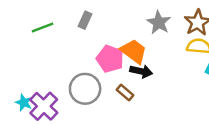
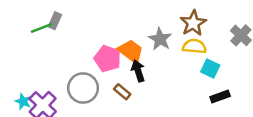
gray rectangle: (85, 20) -> (55, 21), moved
gray star: (159, 23) -> (160, 39), moved
black arrow: (141, 71) -> (138, 71), turned -120

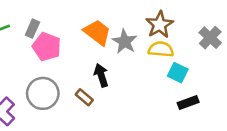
gray rectangle: (55, 21) -> (32, 29), moved
orange trapezoid: (131, 51) -> (97, 32), moved
pink pentagon: (107, 59) -> (47, 47), moved

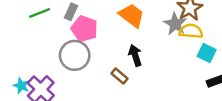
gray star: (125, 42) -> (175, 24), moved
gray circle: (43, 93) -> (75, 55), moved

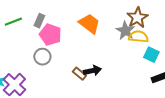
gray circle: (75, 55) -> (42, 57), size x0.7
black arrow: (135, 55) -> (92, 71), moved, turned 96

